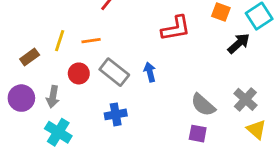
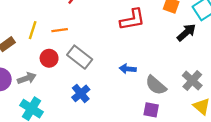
blue arrow: (150, 72) -> (128, 69), moved, turned -70
gray arrow: (53, 97) -> (27, 78), turned -120
blue cross: (116, 114) -> (81, 93), turned -30

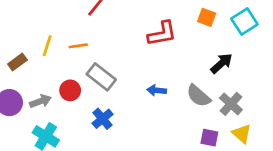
black arrow: (186, 32) -> (221, 63), moved
red circle: (49, 58) -> (70, 90), moved
gray semicircle: (156, 85) -> (199, 96), moved
purple square: (151, 110) -> (209, 138), moved

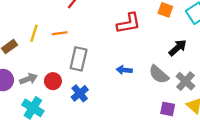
gray rectangle: (101, 77) -> (79, 59), turned 65
red circle: (70, 90) -> (53, 81), moved

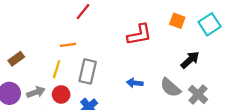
yellow line: (34, 33) -> (57, 69), moved

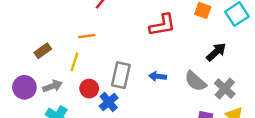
brown rectangle: (16, 59) -> (43, 51), moved
gray rectangle: (88, 71) -> (121, 75), moved
red circle: (61, 94) -> (89, 89), moved

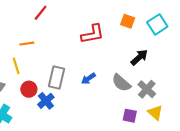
yellow line: (75, 62) -> (16, 66), turned -35
blue arrow: (158, 76) -> (88, 79), turned -40

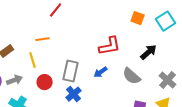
red L-shape: (93, 34) -> (110, 46), moved
gray cross: (147, 89) -> (168, 80), moved
blue cross: (46, 101) -> (74, 94), moved

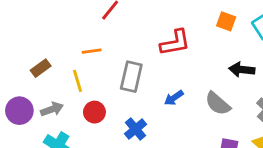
red L-shape: (110, 46) -> (175, 43), moved
black arrow: (149, 52) -> (242, 70), turned -132
gray rectangle: (71, 71) -> (131, 77), moved

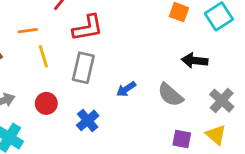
red L-shape: (175, 43) -> (88, 28), moved
orange line: (92, 51) -> (28, 31), moved
yellow line: (77, 81) -> (43, 56), moved

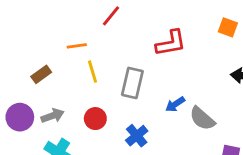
red L-shape: (88, 28) -> (171, 43), moved
gray semicircle: (170, 95) -> (202, 119), moved

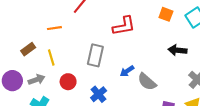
yellow line: (92, 72) -> (51, 57), moved

